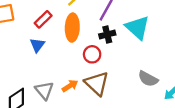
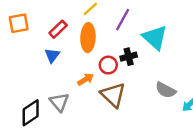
black cross: (107, 35) -> (129, 57), moved
orange arrow: (70, 86) -> (86, 79), moved

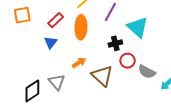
red circle: (108, 65) -> (128, 61), moved

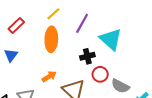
red rectangle: (56, 20) -> (16, 25), moved
blue triangle: (51, 42) -> (11, 55), moved

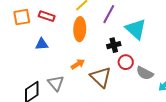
red rectangle: (16, 25) -> (47, 16), turned 63
blue triangle: (11, 55) -> (42, 44), turned 48

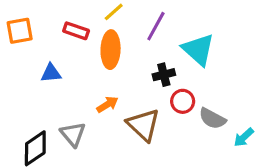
red rectangle: (47, 16) -> (76, 31), moved

